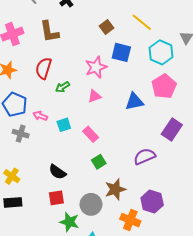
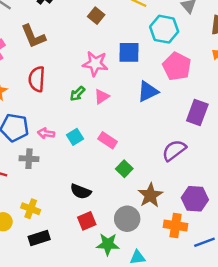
blue square: (121, 52) -> (129, 52), moved
pink star: (96, 67) -> (95, 64), turned -30
green arrow: (63, 87) -> (77, 94), moved

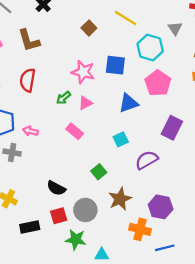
cyan square: (75, 137) -> (121, 139), moved
pink rectangle: (108, 140) -> (75, 131), moved
gray circle: (127, 219) -> (85, 210), moved
black rectangle: (39, 238) -> (30, 227), moved

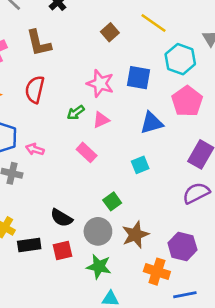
purple semicircle: (147, 160) -> (196, 193), moved
gray circle: (85, 210) -> (98, 231), moved
black rectangle: (30, 227) -> (29, 245), moved
green star: (76, 239) -> (99, 267), moved

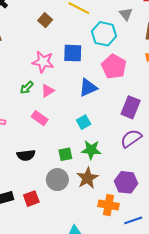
green square: (112, 201) -> (65, 154), turned 32
black semicircle: (61, 218) -> (26, 155), moved, turned -30
green star: (99, 267) -> (91, 150), moved

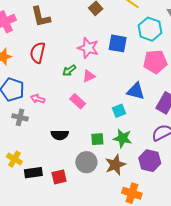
pink pentagon: (114, 67) -> (155, 62), turned 30
blue triangle: (88, 88) -> (136, 91), moved, turned 30
purple hexagon: (126, 182) -> (150, 161), moved

